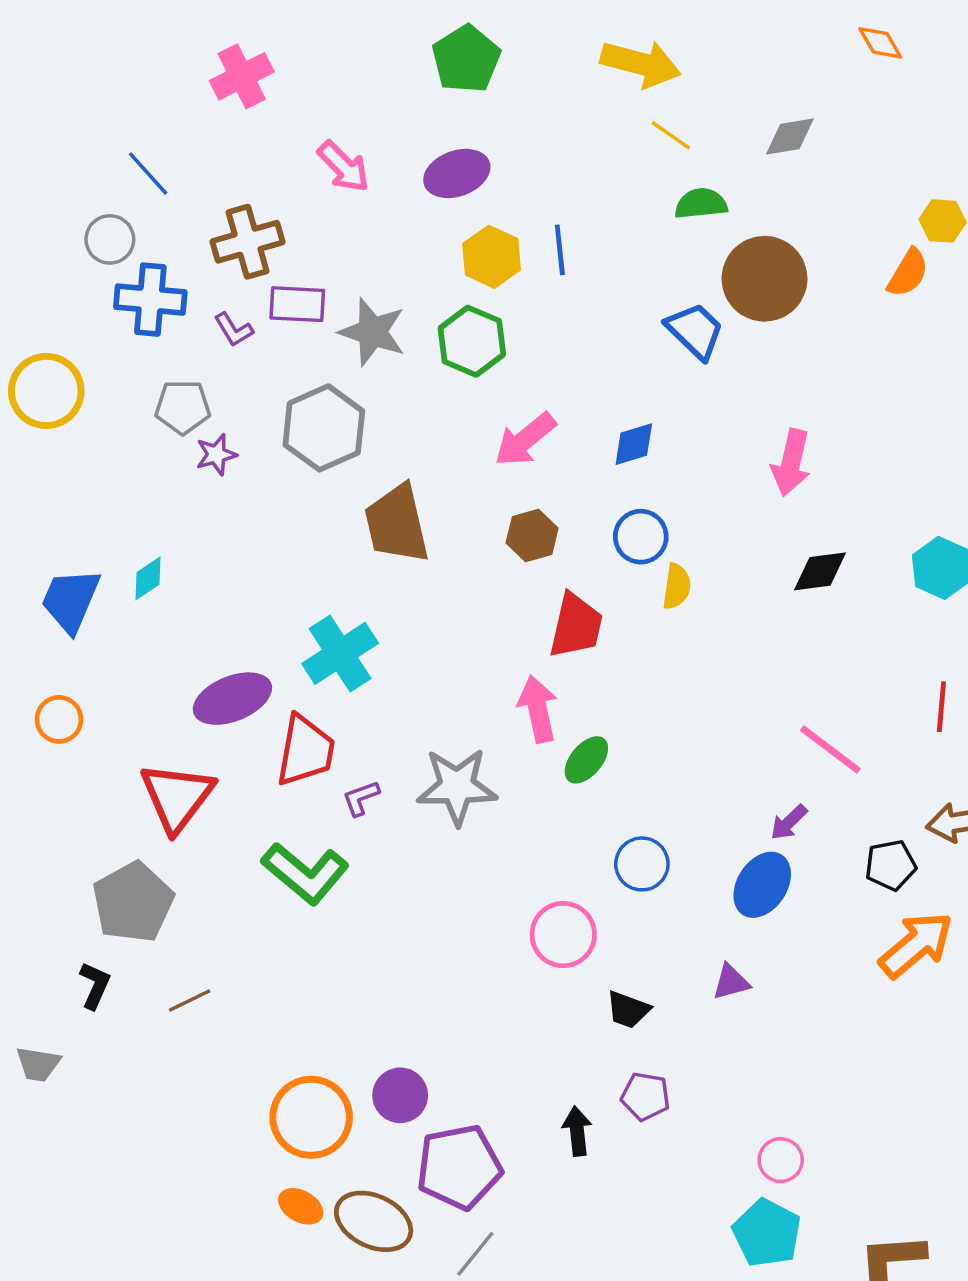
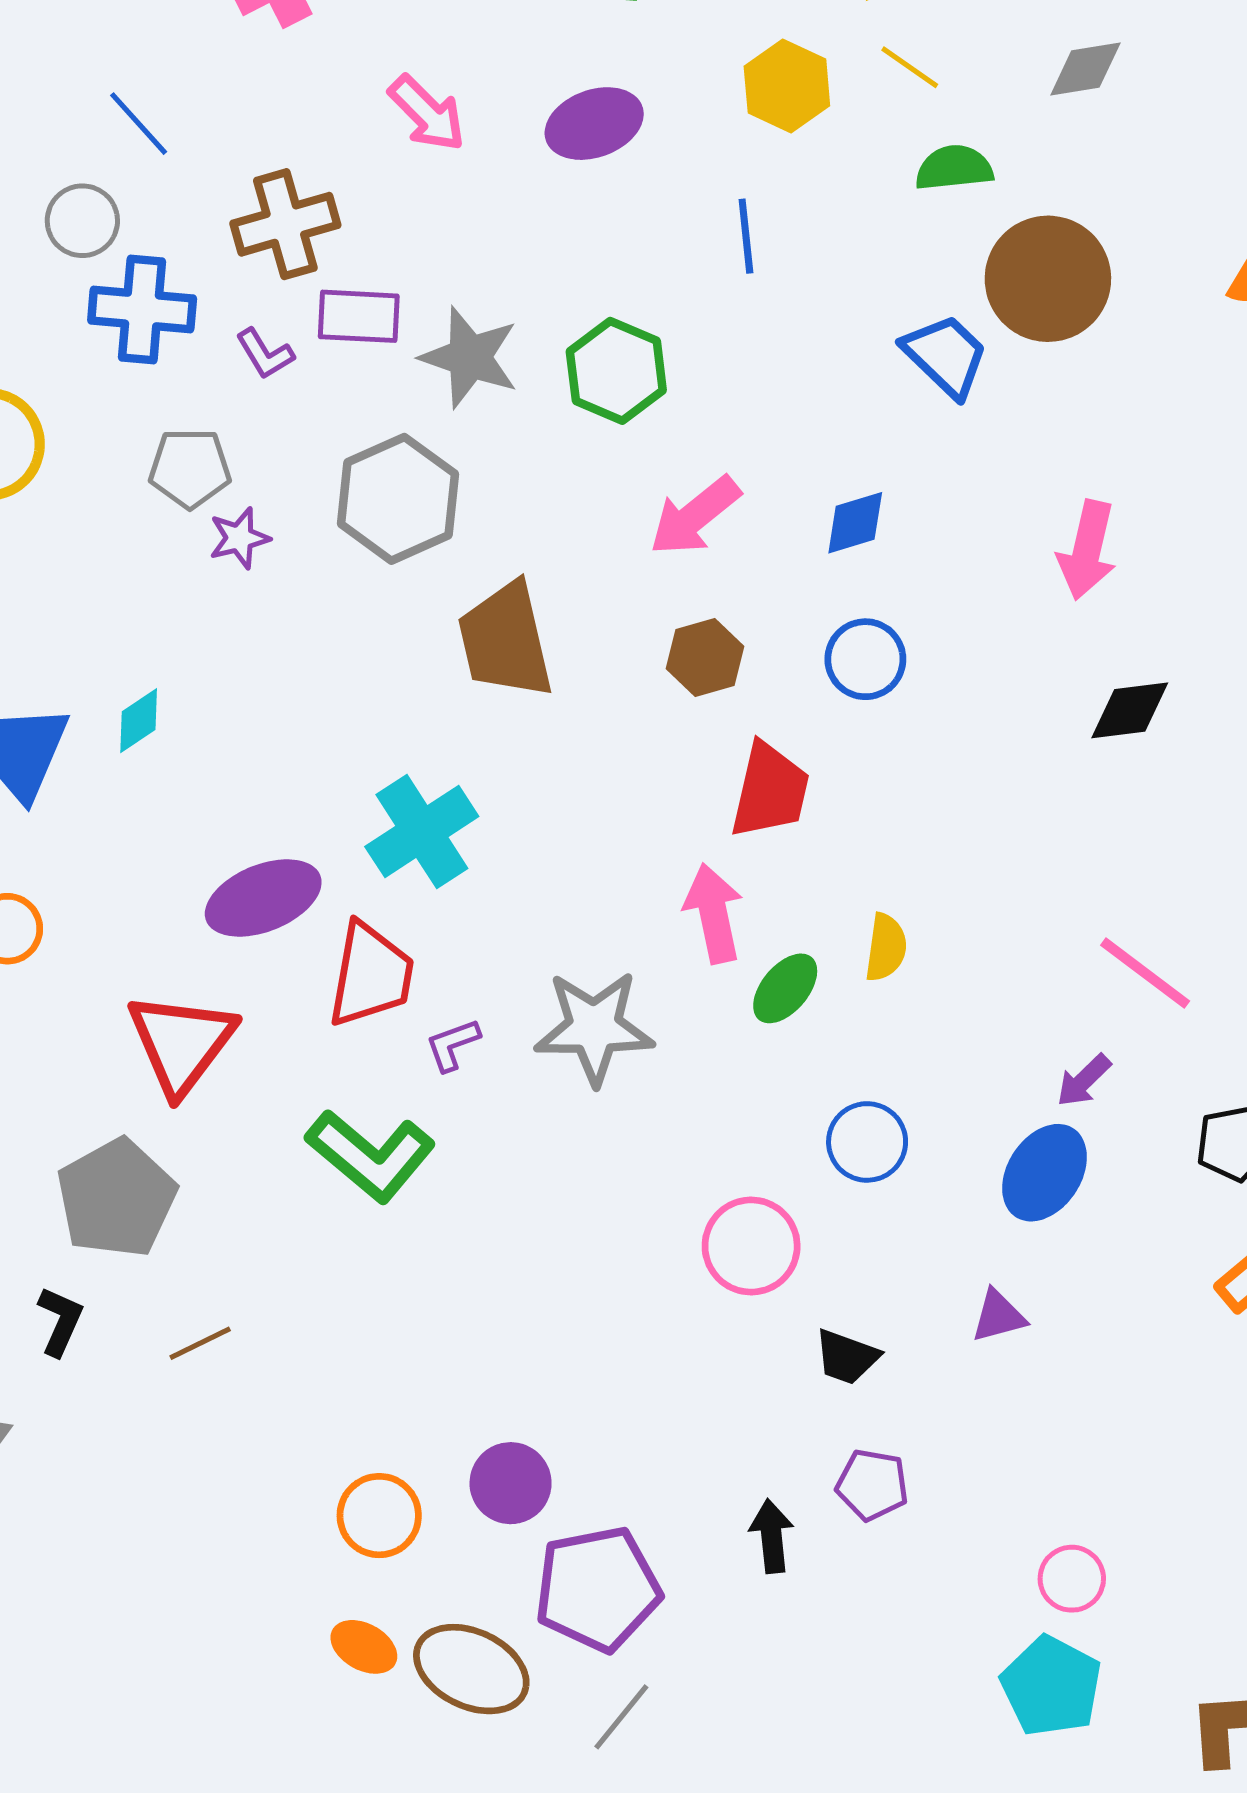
yellow hexagon: (492, 257) -> (787, 86), moved
yellow semicircle: (677, 586) -> (886, 947), moved
orange circle: (311, 1117) -> (379, 1516), size x0.7

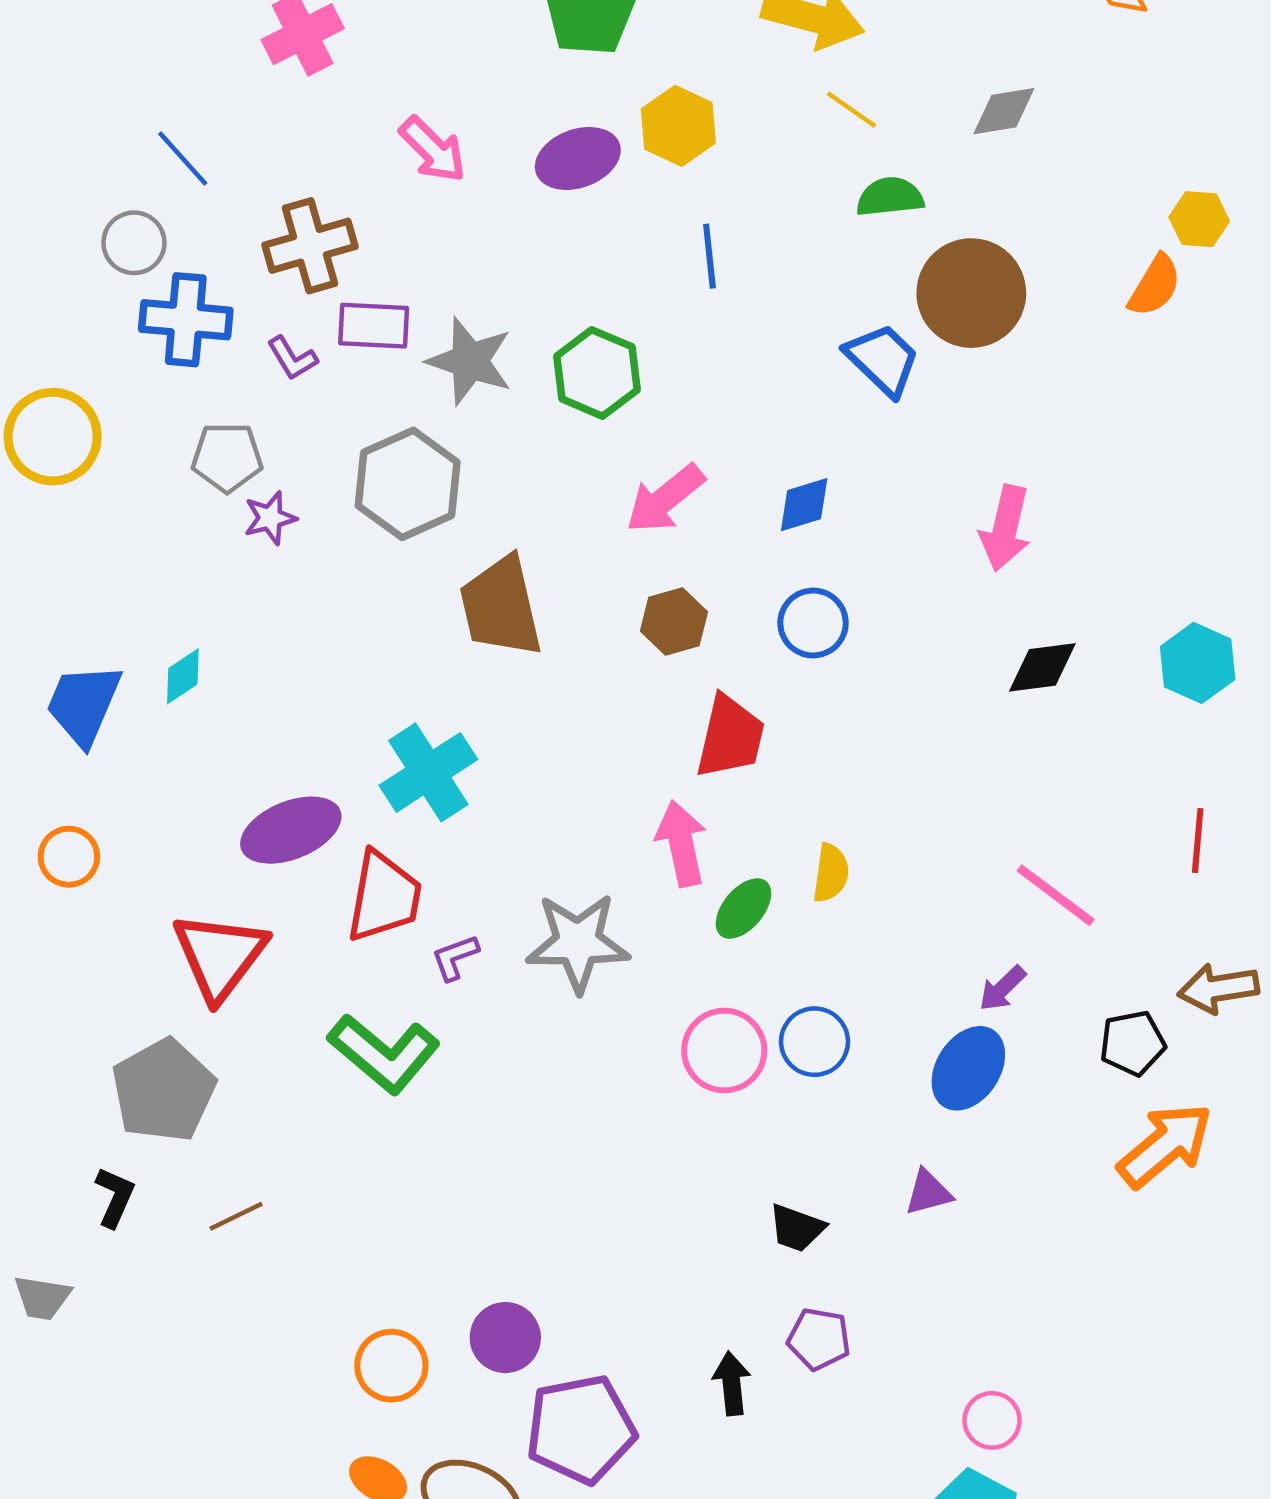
yellow hexagon: (787, 86) -> (678, 126), moved
pink circle: (751, 1246) -> (724, 1051), moved

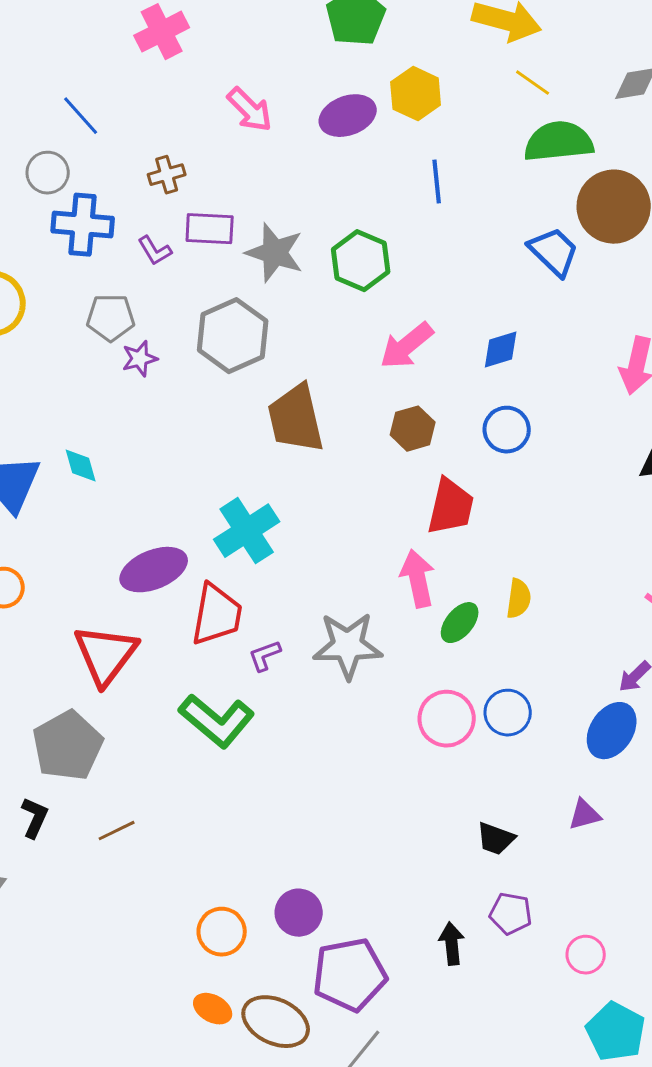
green semicircle: (890, 197) -> (559, 142), size x1.5
brown cross: (310, 246) -> (167, 175), size x0.6
cyan diamond: (183, 676) -> (81, 466), turned -72
pink circle: (992, 1420) -> (586, 955), moved

